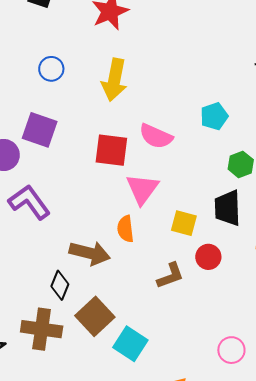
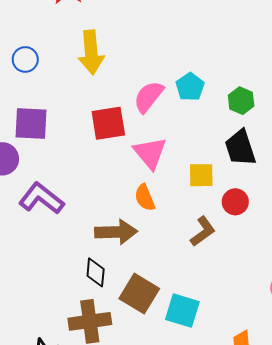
cyan pentagon: (214, 116) -> (190, 87), moved
pink semicircle: (156, 136) -> (149, 97), turned 120

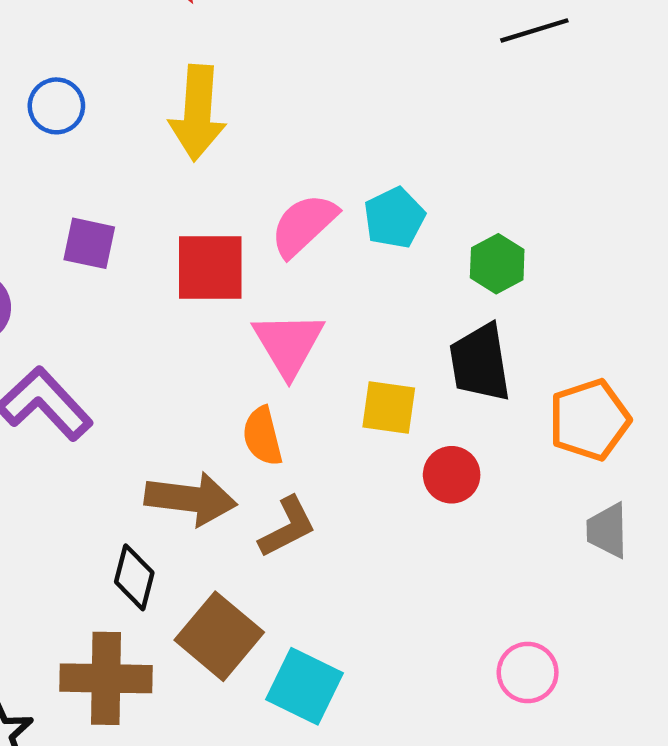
purple square: (31, 124) -> (89, 243), moved, size x0.7
brown L-shape: (203, 231) -> (287, 527), moved

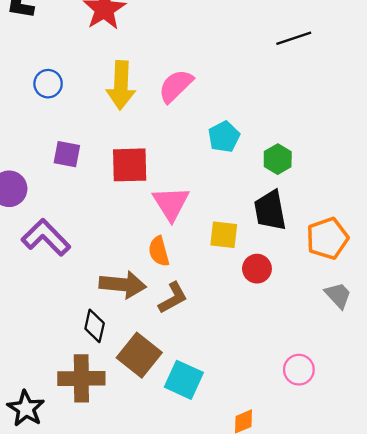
pink semicircle: (304, 225) -> (176, 86), moved
gray trapezoid: (607, 530) -> (338, 295), turned 140

